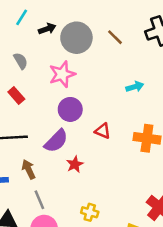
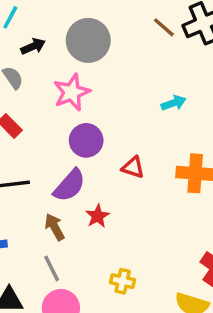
black arrow: (47, 29) -> (33, 46), moved
brown line: (115, 37) -> (164, 27), moved
brown arrow: (29, 169) -> (55, 227), moved

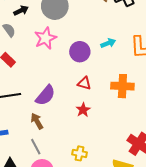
purple circle: (86, 140) -> (80, 52), moved
red star: (98, 216) -> (83, 110), moved

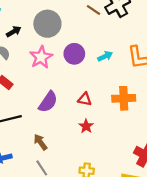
purple circle: (80, 52) -> (74, 54), moved
purple semicircle: (45, 95) -> (48, 102), moved

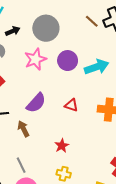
cyan arrow: (105, 56) -> (97, 67), size x1.6
red star: (86, 126) -> (62, 146), moved
brown arrow: (40, 142) -> (23, 129), moved

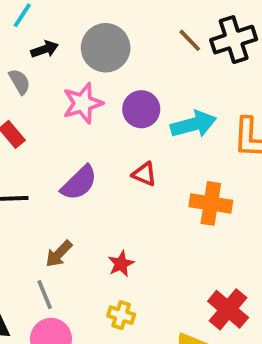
red triangle: (71, 105) -> (144, 174), moved
brown arrow: (23, 129) -> (59, 254), moved, turned -112

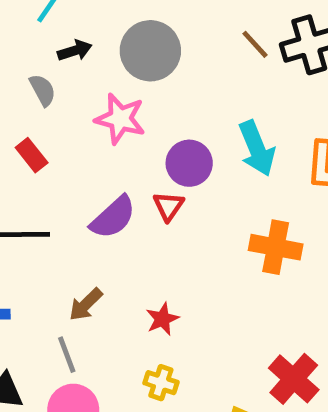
pink star: (83, 103) -> (120, 119), turned 30
purple circle: (141, 109) -> (189, 163), moved
cyan arrow: (193, 124) -> (257, 148), turned 81
red triangle: (144, 174) -> (169, 206), moved, turned 40

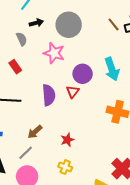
purple semicircle: (113, 217) -> (49, 95), turned -55
gray line: (67, 355) -> (26, 153), turned 63

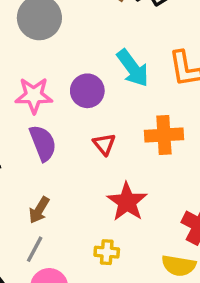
pink star: (54, 53) -> (34, 95), moved
red triangle: (73, 92) -> (104, 144), moved
red star: (67, 140) -> (127, 202), moved, size x1.6

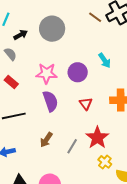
cyan arrow: (133, 68) -> (105, 60), size x0.7
gray line: (35, 249) -> (72, 146), moved
yellow cross: (107, 252) -> (105, 162), moved, turned 32

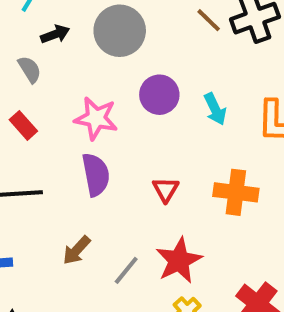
purple circle: (78, 72) -> (159, 95), moved

